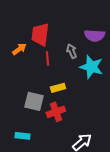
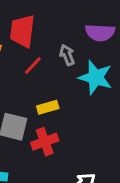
red line: (48, 59) -> (33, 65), turned 48

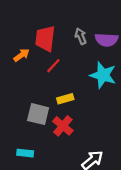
gray arrow: (67, 55) -> (81, 36), moved
red cross: (45, 142) -> (63, 126), turned -30

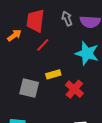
red cross: (63, 126) -> (74, 89), moved

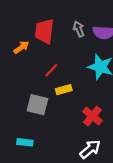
red line: (43, 45) -> (51, 70), moved
red cross: (74, 89) -> (92, 116), moved

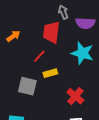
gray arrow: (79, 29) -> (63, 12), moved
red trapezoid: (44, 31) -> (51, 32), moved

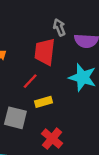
red cross: (75, 96) -> (52, 139), moved

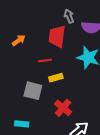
red line: (30, 81) -> (45, 61), turned 40

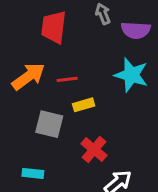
red trapezoid: (57, 36) -> (54, 27), moved
orange arrow: (19, 40) -> (28, 76), moved, size x1.6

